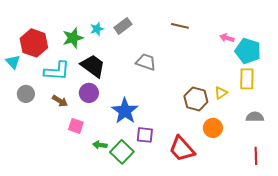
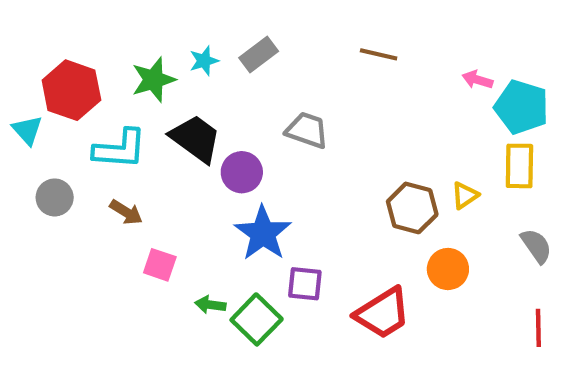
purple circle: (89, 93) -> (242, 172), moved
gray semicircle: (255, 117) -> (536, 246), turned 54
red trapezoid: (182, 149) -> (383, 313), turned -80

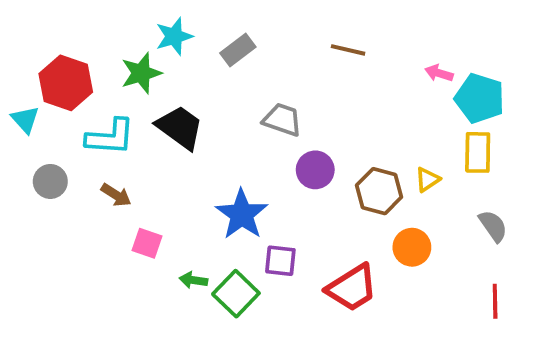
cyan star: (204, 61) -> (174, 36), moved, size x1.4
purple circle: (242, 172) -> (315, 170), moved

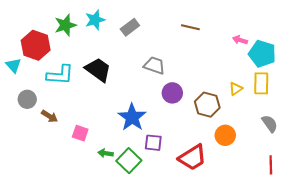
green star: (141, 73) -> (65, 25), moved
yellow triangle: (427, 180) -> (236, 89), moved
brown arrow: (116, 195) -> (49, 116), moved

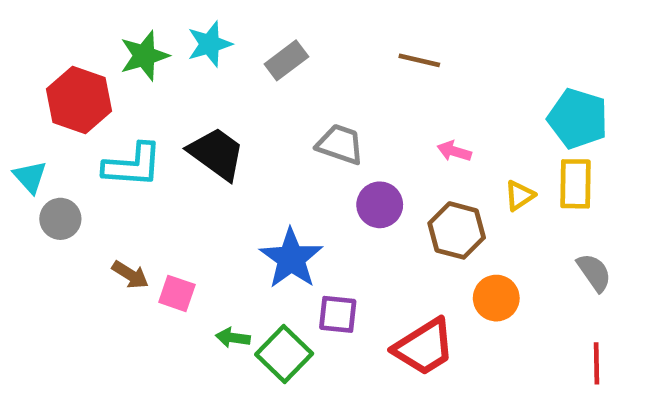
pink arrow: (240, 40) -> (454, 151), moved
cyan triangle: (13, 65) -> (30, 177), moved
brown arrow: (49, 116) -> (130, 275), moved

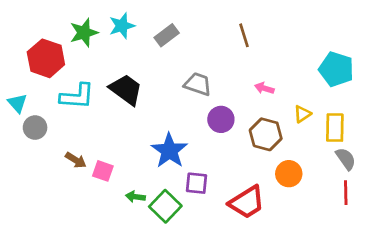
brown line: (419, 60) -> (244, 35), turned 60
yellow rectangle: (575, 184) -> (335, 128), moved
red line: (596, 363) -> (346, 193), moved

